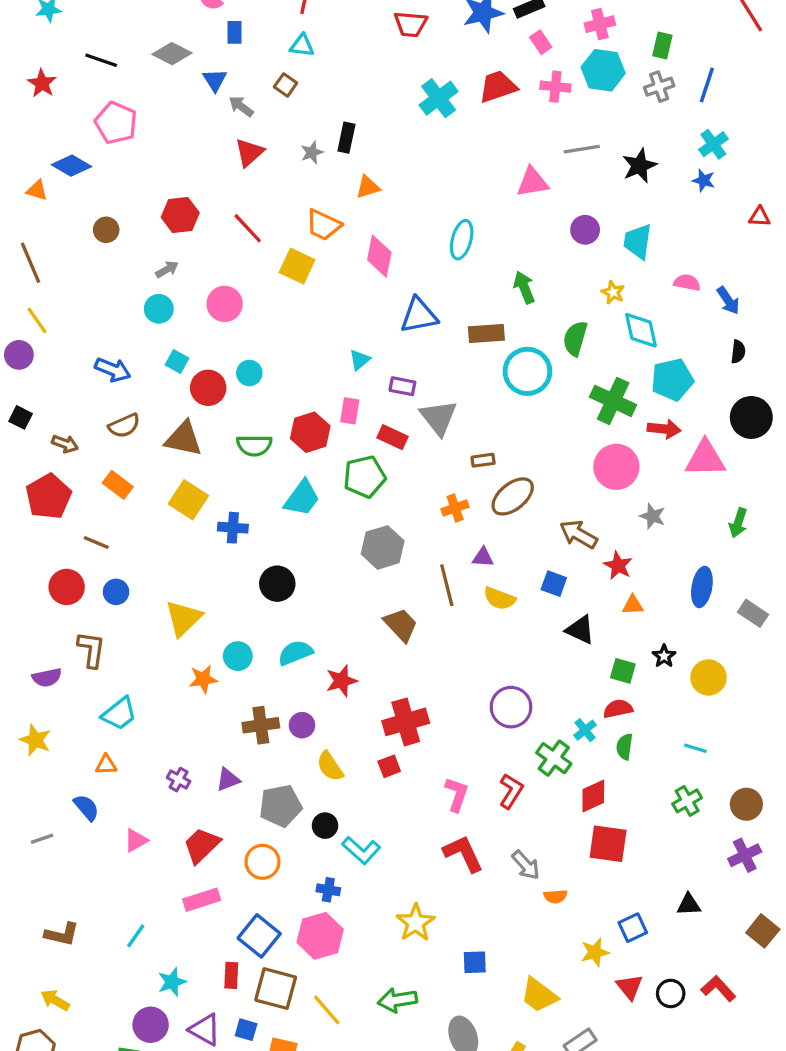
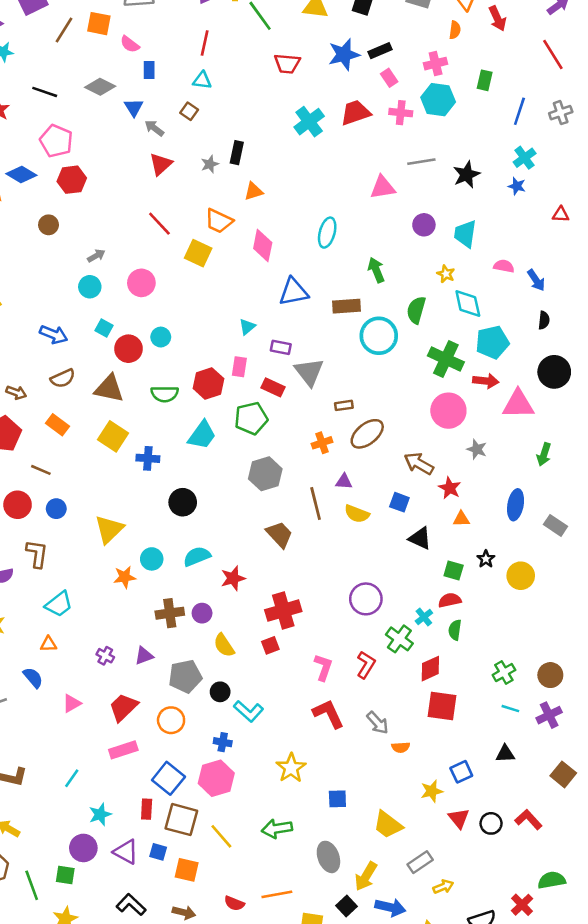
gray cross: (659, 87) -> (561, 113), moved
red hexagon: (180, 215) -> (72, 180), moved
cyan line: (695, 748) -> (510, 709), moved

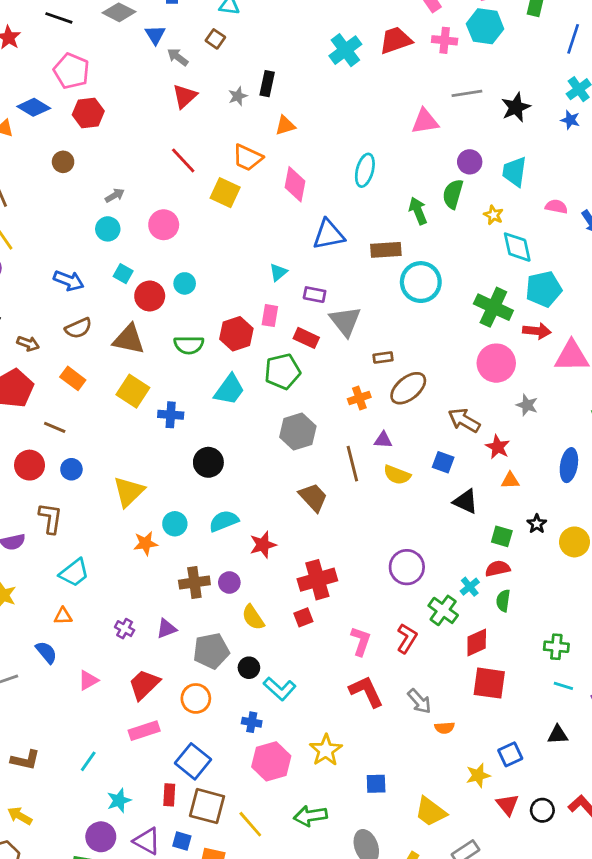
green semicircle: (416, 310) -> (453, 194), moved
green cross: (504, 672) -> (556, 647), turned 35
pink hexagon: (216, 778) -> (271, 761), moved

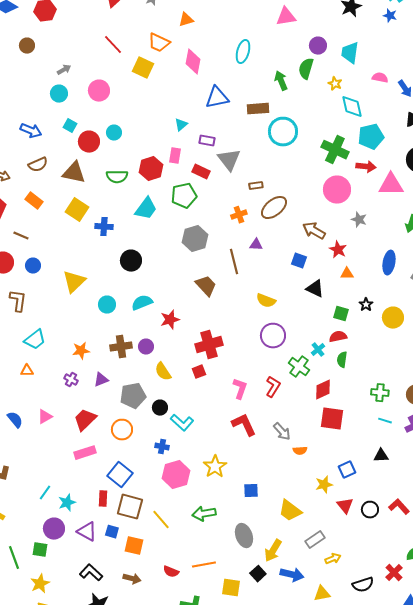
yellow semicircle: (397, 475) -> (266, 301), moved
orange star: (146, 543) -> (81, 351), moved
blue semicircle: (46, 652) -> (15, 420), moved
cyan line: (88, 761) -> (45, 493), moved

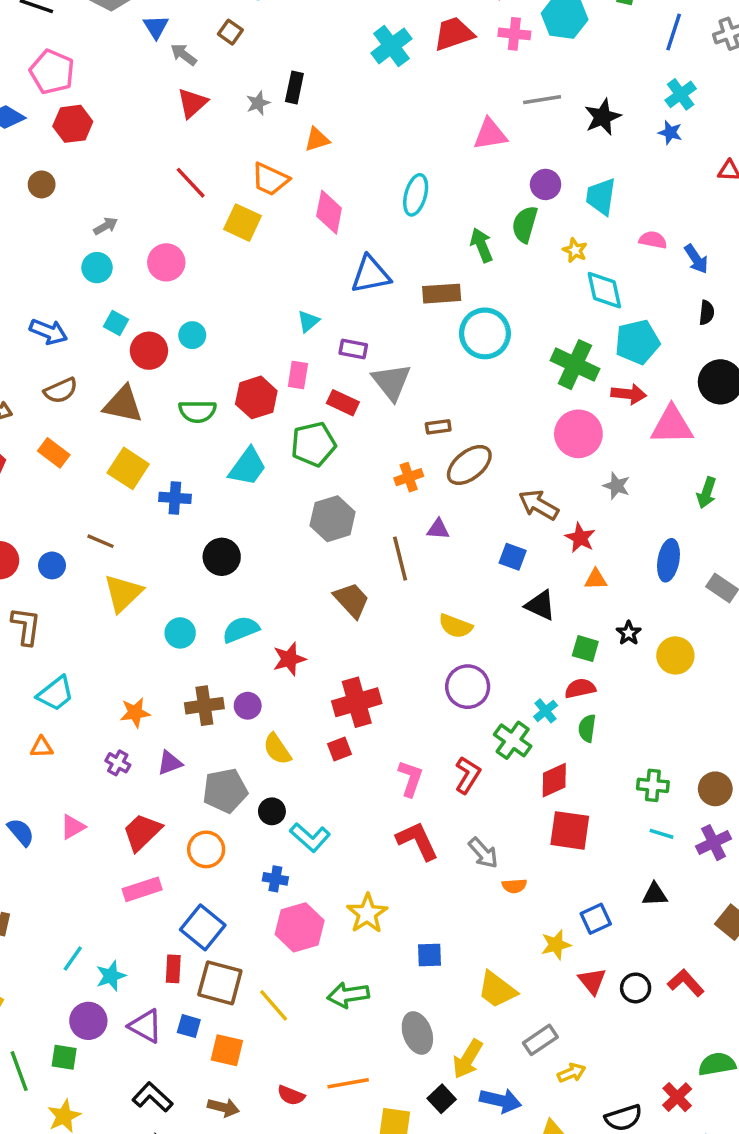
brown line: (21, 236) -> (100, 541), moved

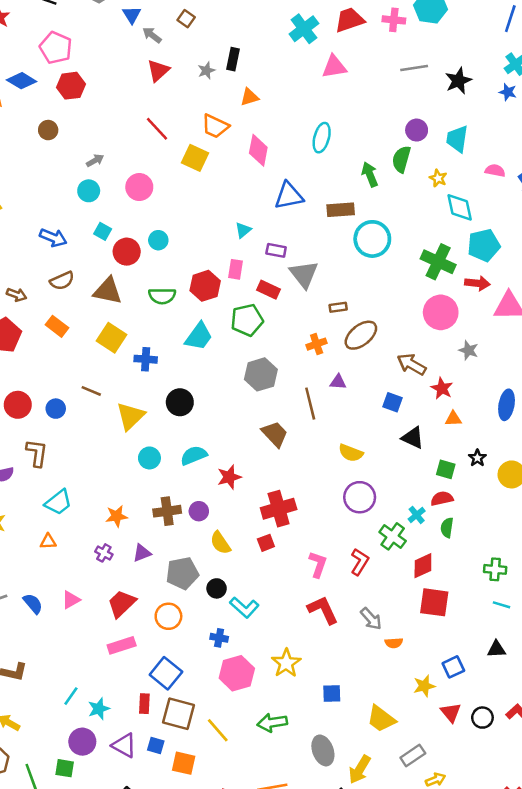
pink triangle: (490, 134) -> (334, 67), moved
yellow triangle: (123, 593) -> (130, 416), moved

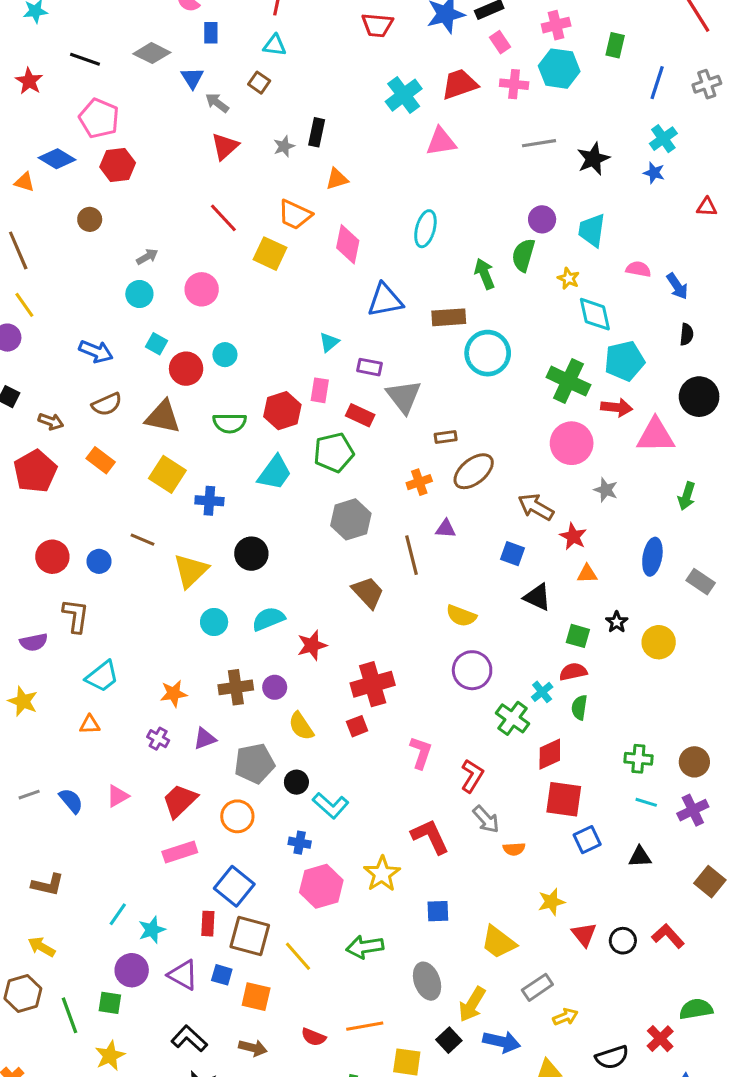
red L-shape: (360, 562) -> (472, 776), moved
red L-shape: (323, 610) -> (430, 837), moved
blue square: (453, 667) -> (587, 840), moved

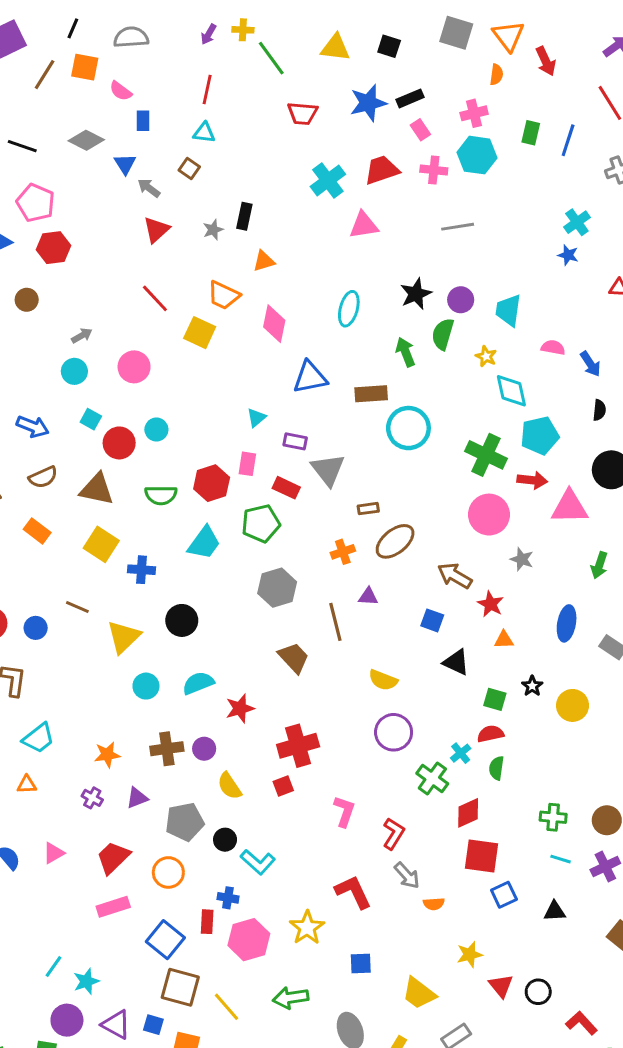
blue line: (657, 83) -> (568, 140), moved
black star: (593, 159) -> (416, 294), moved
red rectangle: (208, 924) -> (207, 922), moved
red L-shape: (668, 936) -> (581, 1023), moved

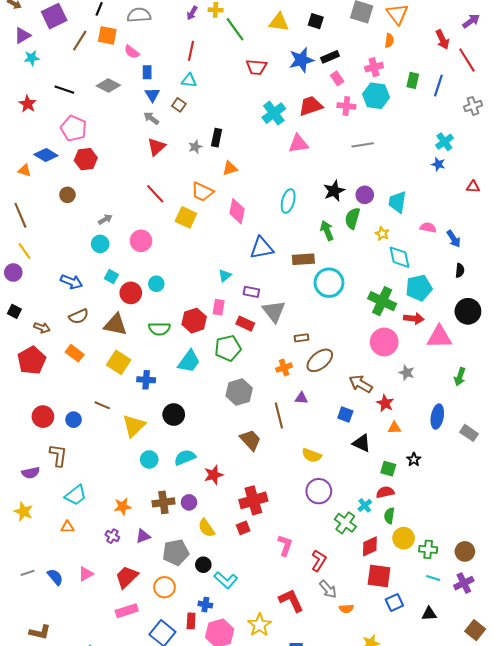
red arrow: (546, 61) -> (442, 40), moved
blue triangle: (125, 164) -> (152, 95), moved
yellow circle: (573, 705) -> (404, 538), moved

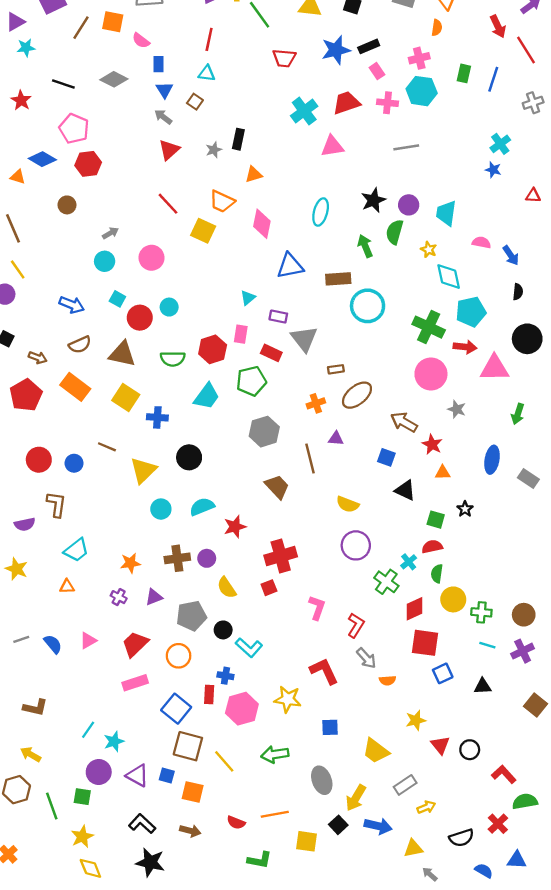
orange rectangle: (75, 353) -> (75, 387), size x1.4
yellow star: (260, 625) -> (288, 699), turned -30

